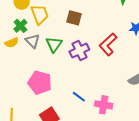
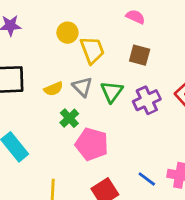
green cross: (20, 26) -> (69, 118), moved
blue line: (79, 97) -> (147, 179), moved

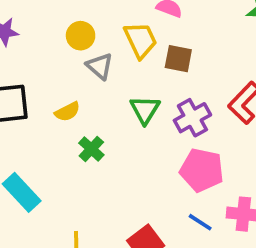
yellow trapezoid: (92, 50) -> (140, 40), moved
gray triangle: (82, 87) -> (100, 66), moved
pink pentagon: (92, 144) -> (202, 170), moved

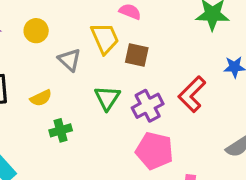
yellow circle: (81, 36) -> (36, 31), moved
green cross: (91, 149) -> (61, 130), turned 30

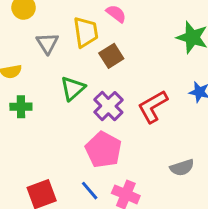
brown square: (137, 55) -> (111, 56), turned 30
purple cross: (148, 106) -> (108, 106), turned -32

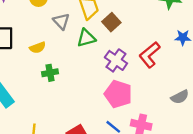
green triangle: (73, 88) -> (86, 38), moved, turned 36

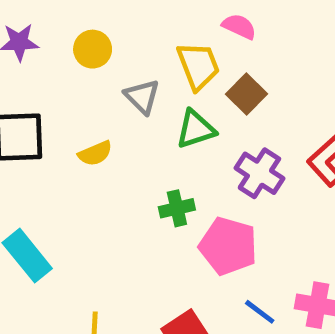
green cross: (50, 73) -> (177, 208), moved
pink pentagon: (118, 94) -> (228, 246), moved

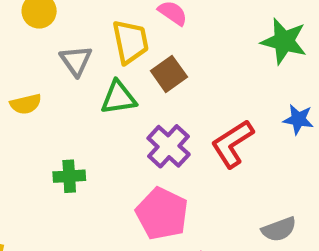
green cross: (177, 208) -> (69, 176), moved
pink pentagon: (228, 246) -> (162, 214), moved

